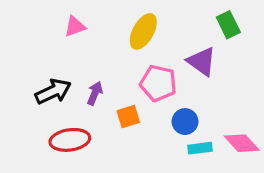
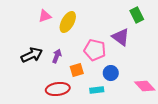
yellow ellipse: (143, 31) -> (68, 22), moved
red ellipse: (70, 140) -> (58, 89), moved
cyan rectangle: (200, 148) -> (97, 90), moved

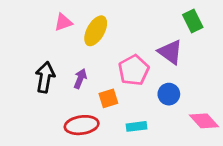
pink pentagon: (95, 50) -> (134, 70), turned 30
black arrow: (32, 55) -> (45, 77), turned -55
blue circle: (111, 73) -> (169, 94), moved

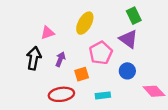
green rectangle: (193, 21) -> (134, 16), moved
pink triangle: (63, 22) -> (48, 33), moved
yellow ellipse: (96, 31) -> (85, 23), moved

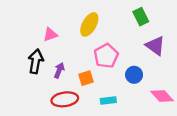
purple triangle: (128, 39) -> (155, 46), moved
purple arrow: (60, 59) -> (59, 70), moved

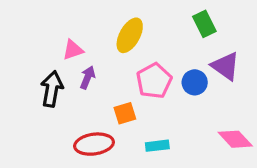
purple arrow: (59, 70) -> (88, 78), moved
blue circle: (134, 75) -> (195, 82), moved

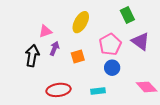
pink pentagon: (154, 81) -> (110, 44), moved
blue circle: (195, 82) -> (112, 68), moved
orange square: (125, 113) -> (78, 57), moved

